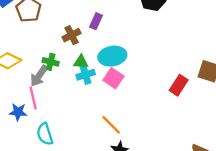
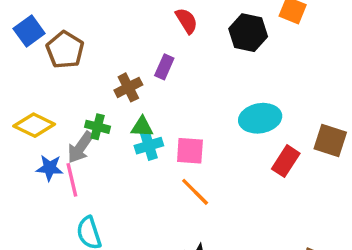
cyan ellipse: (112, 56) -> (260, 118), moved
pink square: (113, 78) -> (190, 151), turned -30
blue star: (18, 112) -> (50, 168), moved
orange line: (111, 125) -> (195, 192), moved

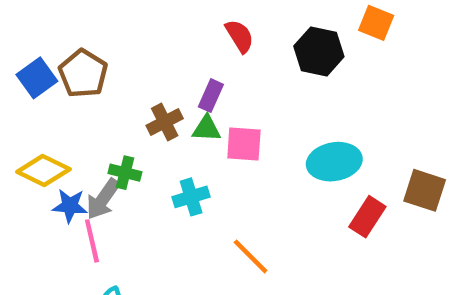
blue square: (29, 31) -> (37, 78), moved
green triangle: (142, 127) -> (206, 129), moved
pink square: (190, 151) -> (244, 144), moved
blue star: (50, 168) -> (70, 206), moved

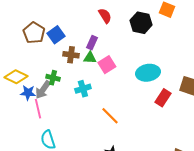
blue square: (37, 78) -> (56, 35), moved
brown cross: (165, 122) -> (71, 55), turned 35
pink square: (244, 144) -> (107, 65), turned -36

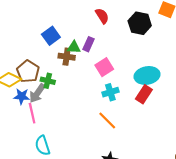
brown pentagon: (34, 33) -> (28, 71), moved
green triangle: (90, 58) -> (74, 47), moved
cyan cross: (83, 89) -> (110, 92), moved
red rectangle: (163, 98) -> (144, 94), moved

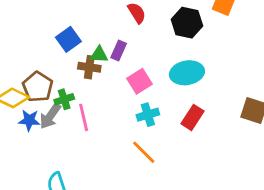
cyan ellipse: (147, 75) -> (187, 73), moved
green cross: (48, 81) -> (64, 99), turned -32
pink line: (32, 113) -> (84, 117), moved

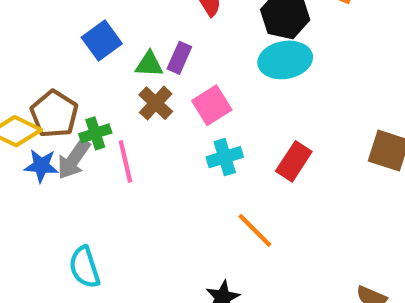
brown cross: (89, 67) -> (156, 103), moved, turned 35
cyan ellipse: (187, 73) -> (285, 60), moved
orange line: (144, 152) -> (255, 230), moved

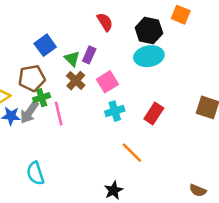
green triangle: (149, 64) -> (72, 59), turned 42
brown pentagon: (54, 114) -> (32, 78), moved, turned 30

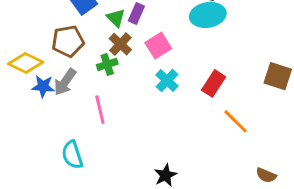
green cross: (42, 98) -> (107, 64), moved
cyan cross: (115, 111) -> (167, 81), turned -30
pink line: (59, 114) -> (100, 110), moved
orange line: (132, 153) -> (235, 121), moved

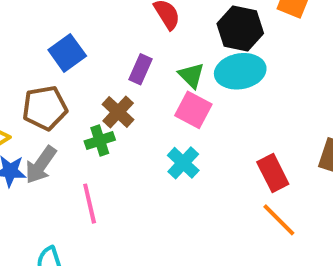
green triangle: (116, 18) -> (191, 75), moved
pink square: (158, 46) -> (193, 110), moved, turned -30
red rectangle: (214, 83) -> (273, 173), moved, turned -60

